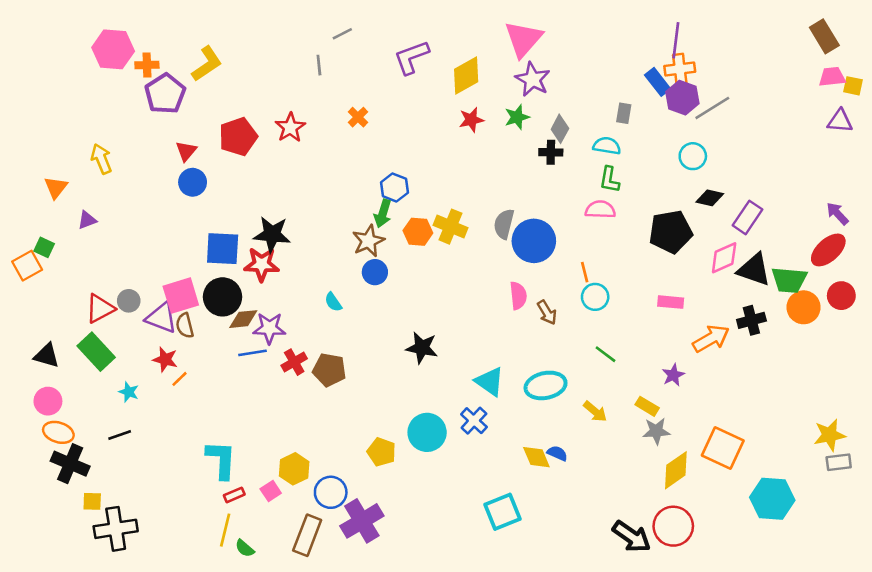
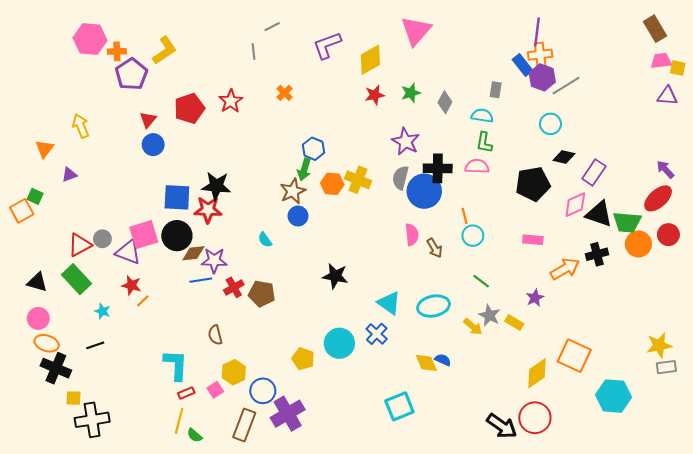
purple star: (533, 79) -> (406, 141), moved
black cross: (551, 152) -> (438, 168), moved, size x1.5
brown semicircle: (185, 326) -> (215, 335), moved
gray star: (656, 431) -> (489, 315), moved, turned 30

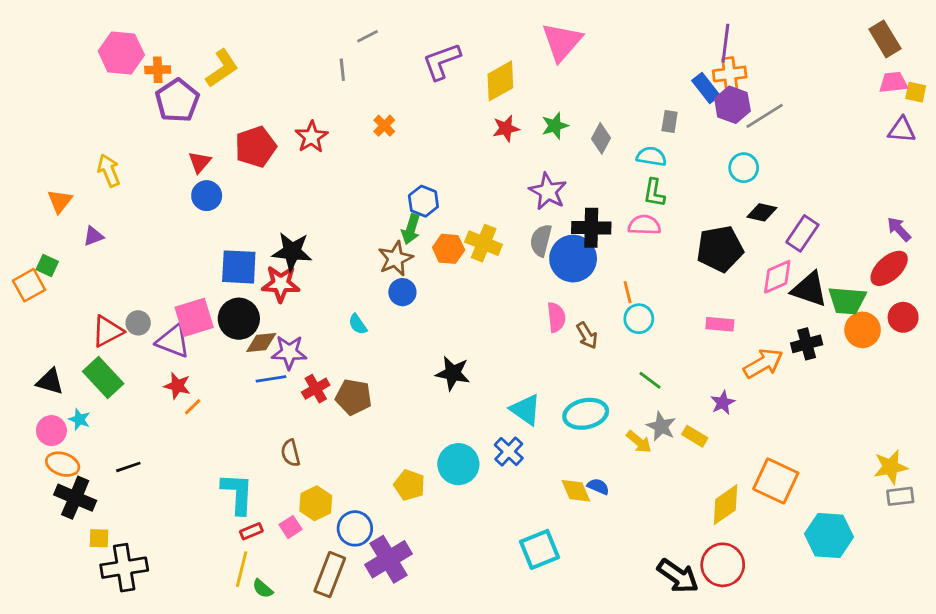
cyan star: (102, 311) -> (79, 419), moved

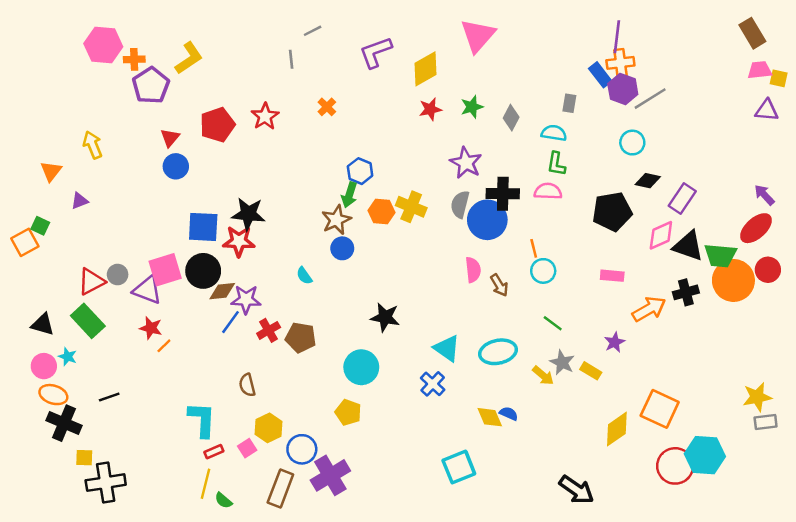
orange circle: (863, 330) -> (733, 280), size x1.4
blue line: (271, 379) -> (231, 322), turned -45
cyan circle: (458, 464) -> (361, 367), moved
red circle: (723, 565) -> (675, 466), moved

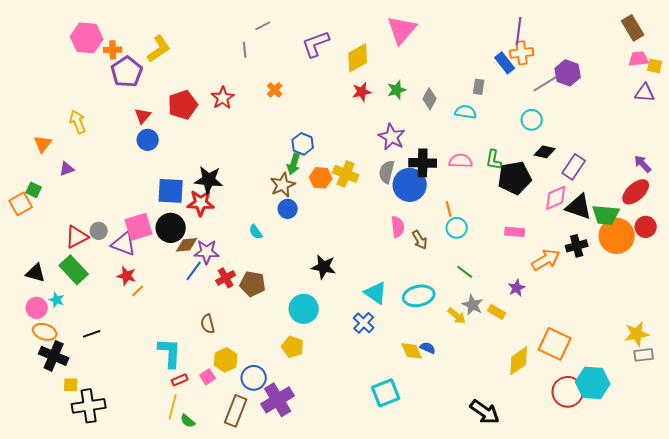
purple hexagon: (623, 89) -> (568, 73), moved
green L-shape: (556, 164) -> (494, 160), moved

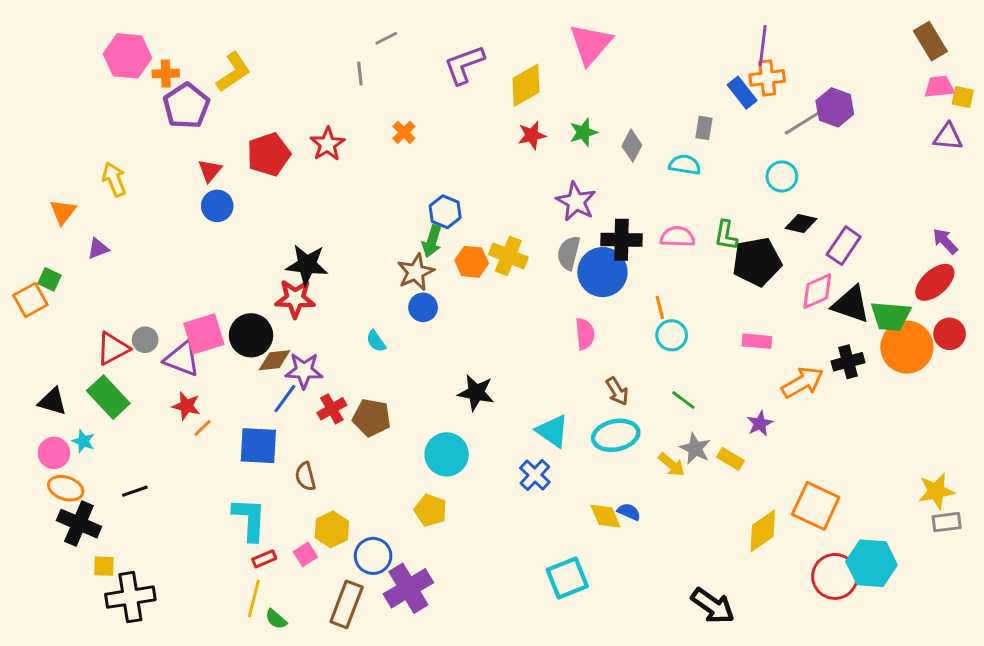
blue square: (171, 191) -> (258, 446), moved
brown arrow: (420, 240) -> (617, 391), moved

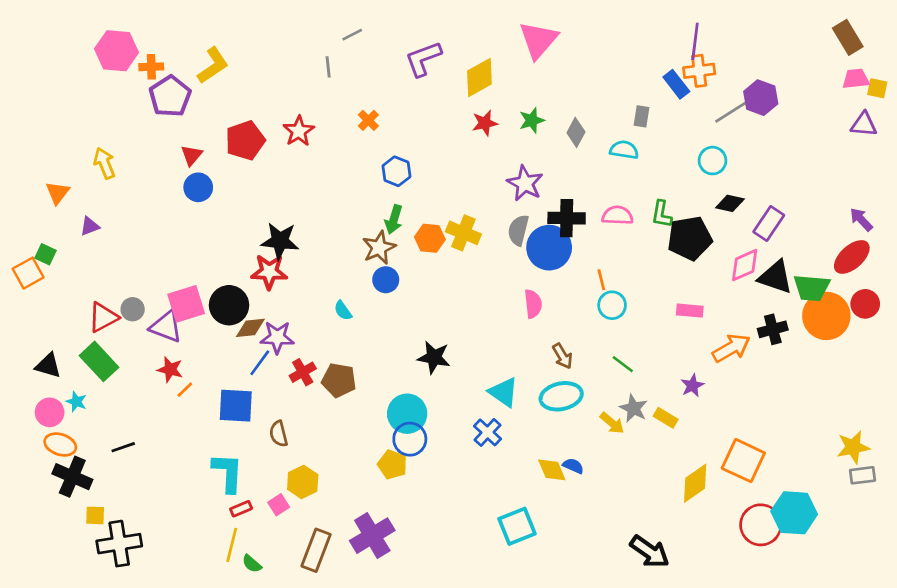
blue hexagon: (445, 212) -> (396, 171), moved
blue circle: (373, 556) -> (410, 439), moved

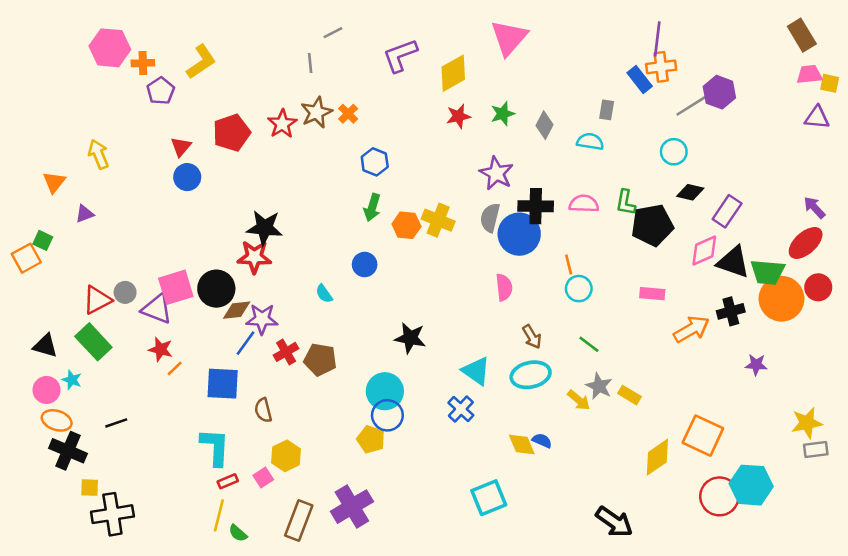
purple pentagon: (170, 96) -> (161, 91), size x0.7
brown star: (379, 248) -> (316, 112), moved
purple star: (692, 386) -> (756, 365), moved, turned 30

